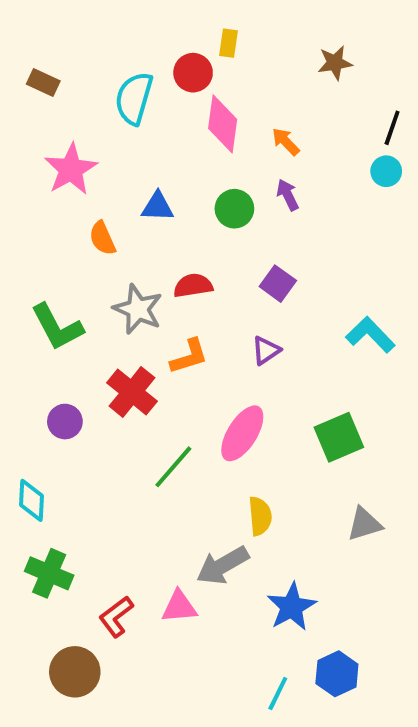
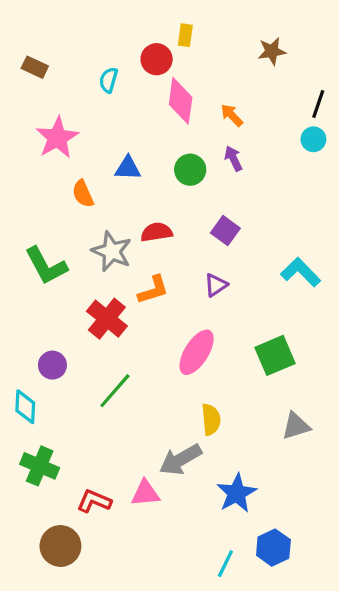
cyan semicircle: (134, 98) -> (108, 80), size x0.6
purple circle: (65, 422) -> (52, 365), moved
green line: (173, 467) -> (115, 391), moved
red L-shape: (116, 617) -> (94, 501), turned 60

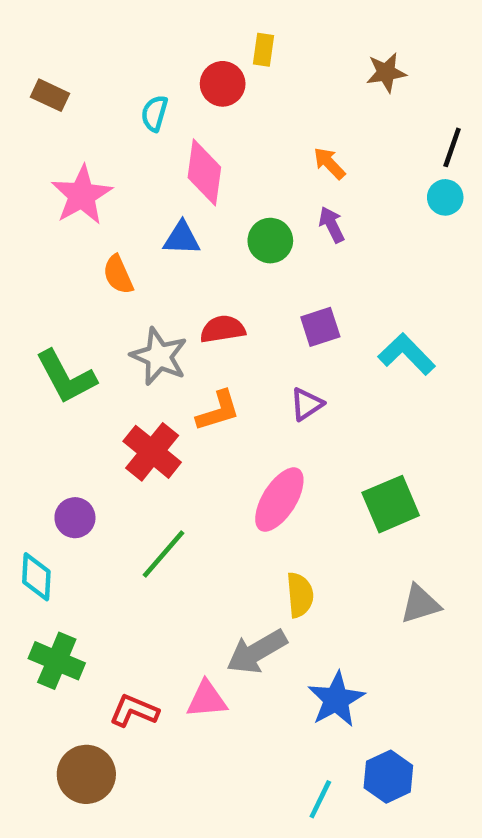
pink diamond: (181, 101) -> (204, 172), moved
purple square: (225, 231) -> (320, 327), turned 36
cyan L-shape: (301, 272) -> (407, 354), moved

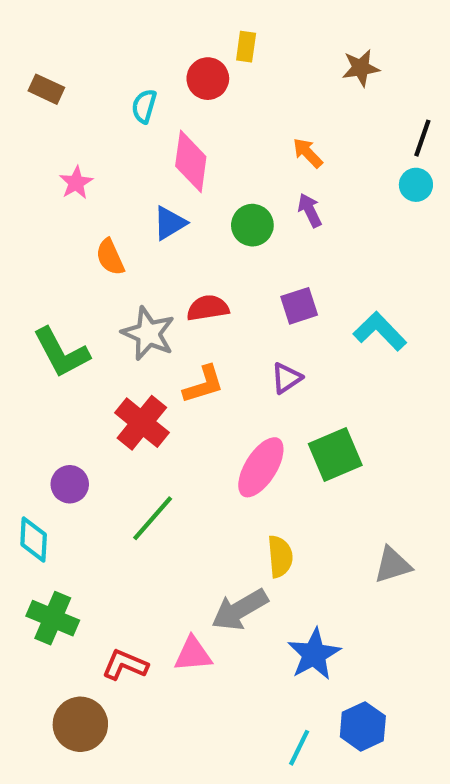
pink star: (82, 195) -> (76, 183), size x0.6
blue triangle: (182, 238) -> (170, 223), turned -33
green square: (391, 504) -> (335, 455), moved

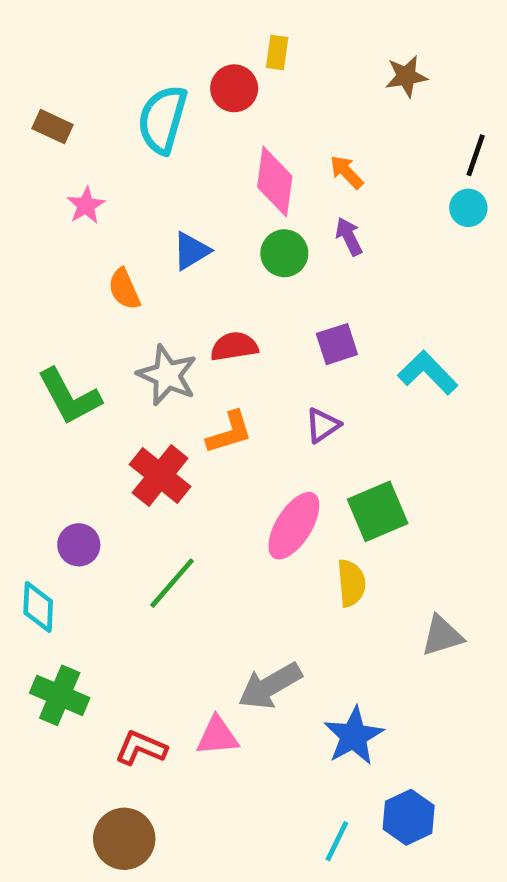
brown rectangle: (46, 89) -> (53, 127), moved
cyan semicircle: (144, 106) -> (162, 119), size x1.8
pink diamond: (191, 161) -> (275, 182), moved
yellow semicircle: (280, 556) -> (351, 583), moved
brown circle: (80, 724) -> (124, 839), moved

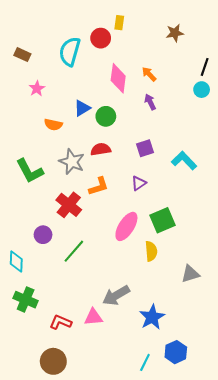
green circle: (284, 253) -> (106, 116), moved
orange semicircle: (124, 289) -> (53, 125), turned -54
purple circle: (79, 545) -> (43, 235), moved

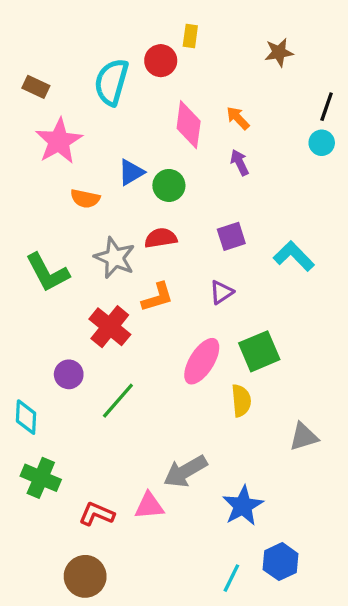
pink star: (37, 89) -> (59, 141), size x1.8

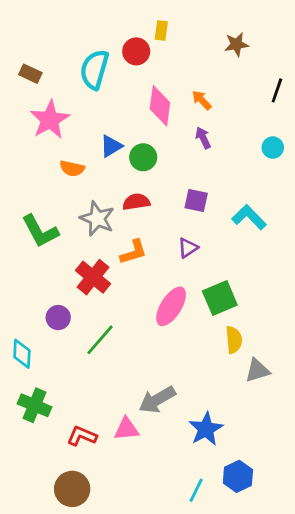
cyan circle: (322, 143) -> (273, 148), moved
purple square: (231, 236) -> (196, 200), turned 30
yellow semicircle: (241, 401) -> (234, 340), moved

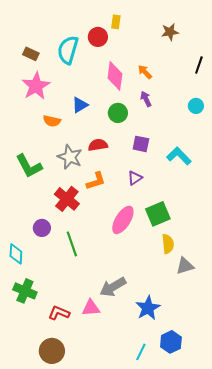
brown rectangle: (30, 74) -> (31, 54), moved
green circle: (143, 157) -> (118, 113), moved
green line: (100, 340) -> (72, 244), turned -60

